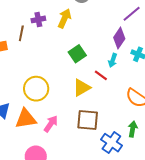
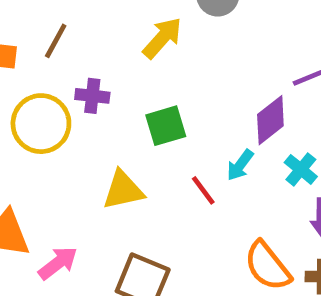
purple cross: (38, 19) -> (92, 96), moved
yellow triangle: (82, 88) -> (123, 190), moved
yellow circle: (36, 89) -> (41, 124), moved

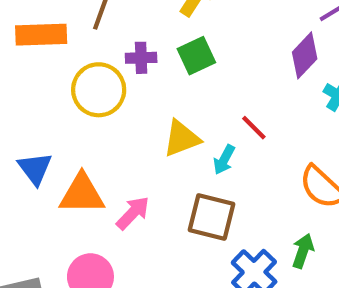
green square: (166, 126) -> (196, 56), moved
cyan arrow: (240, 165) -> (224, 160), moved

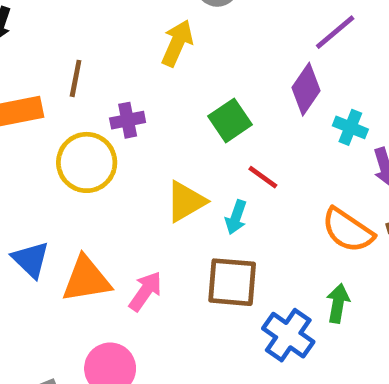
green square: (196, 56) -> (230, 120), moved

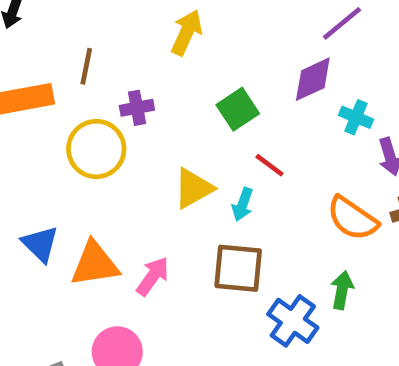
purple diamond: (306, 89) -> (313, 79), turned 30

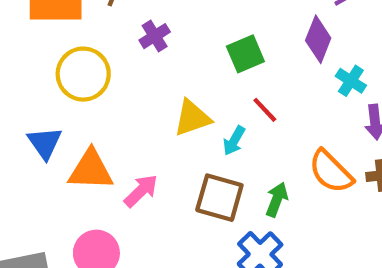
purple diamond: (313, 79) -> (318, 39), turned -54
purple cross: (137, 108) -> (155, 36), turned -32
yellow circle: (96, 149) -> (83, 74), moved
green arrow: (342, 290) -> (277, 200), moved

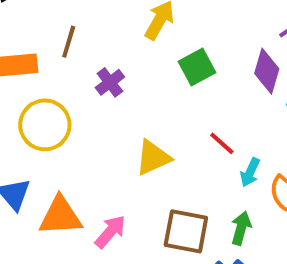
green square: (245, 54) -> (197, 67), moved
cyan arrow: (234, 141) -> (250, 172), moved

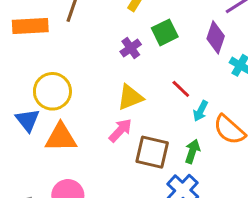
purple cross: (110, 82) -> (131, 48), moved
yellow circle: (45, 125) -> (52, 91), moved
pink arrow: (110, 232) -> (120, 130), moved

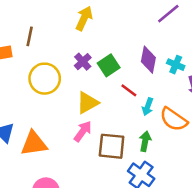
green square: (165, 32) -> (109, 65), moved
purple diamond: (216, 37) -> (148, 60), moved
yellow circle: (52, 91) -> (45, 79), moved

